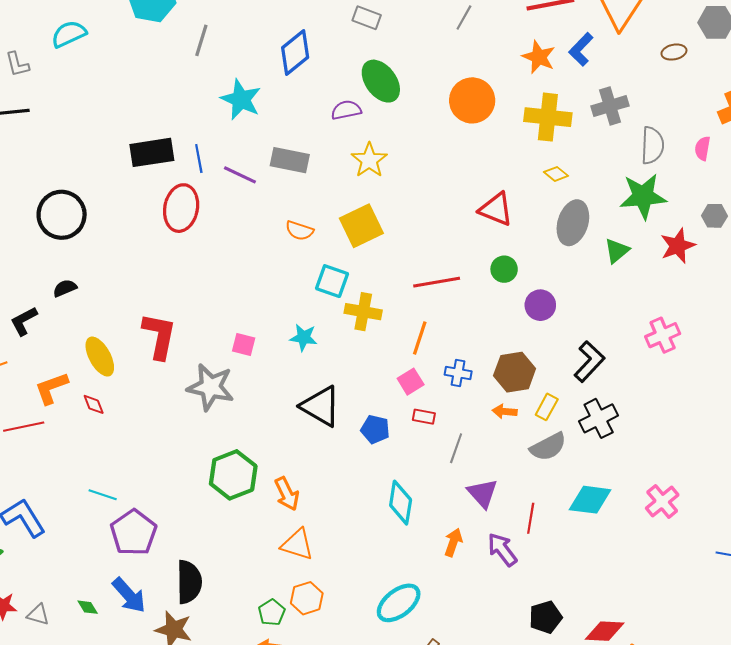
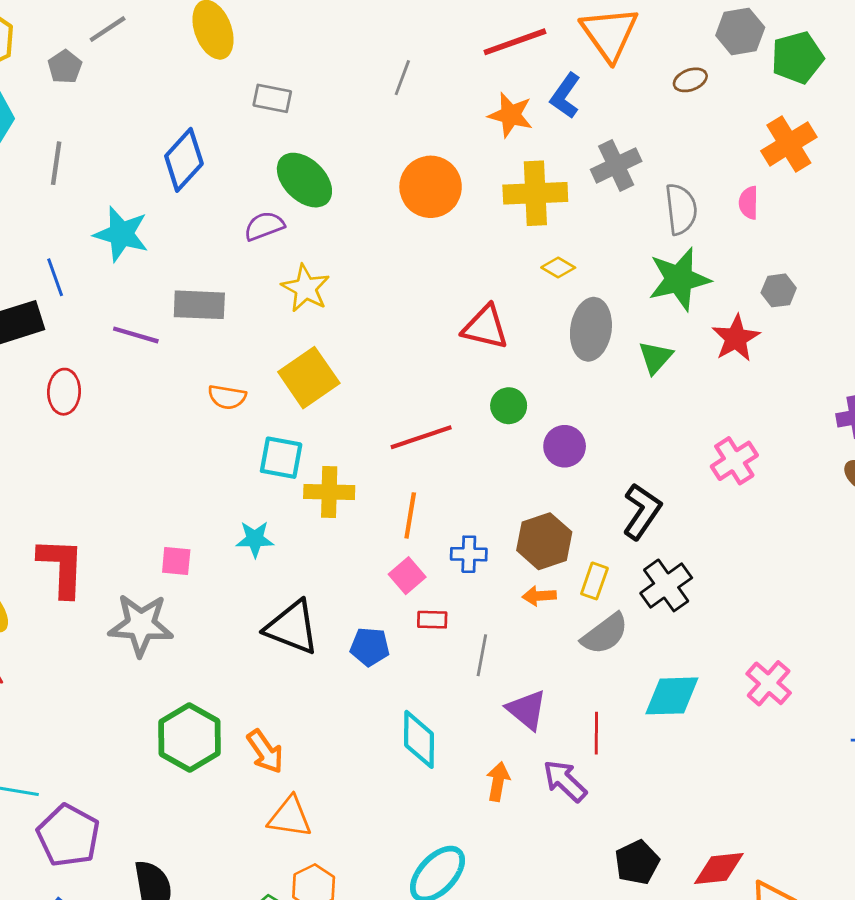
blue line: (199, 159) -> (55, 277), moved
red ellipse: (181, 208) -> (64, 392), size x0.7

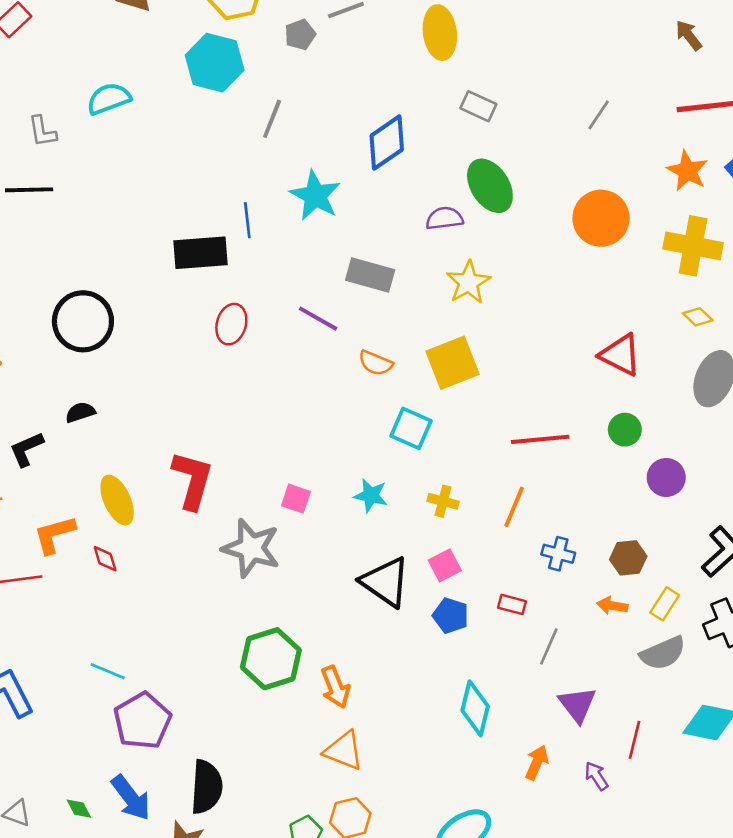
purple line: (136, 335) -> (318, 319), moved
yellow cross: (329, 492) -> (443, 501), moved, size x0.7
brown hexagon: (544, 541) -> (628, 558), size x0.7
pink square: (407, 576) -> (445, 565), moved
purple arrow: (565, 781) -> (596, 776), size x0.7

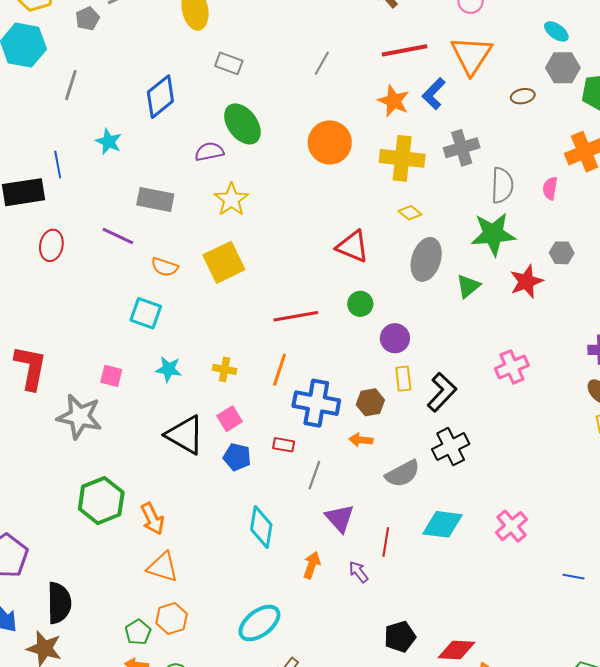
cyan star: (315, 196) -> (109, 142), size x0.7
cyan square: (411, 428) -> (146, 313), moved
blue cross: (558, 554) -> (316, 403), size x1.8
yellow rectangle: (665, 604) -> (403, 379), moved, turned -35

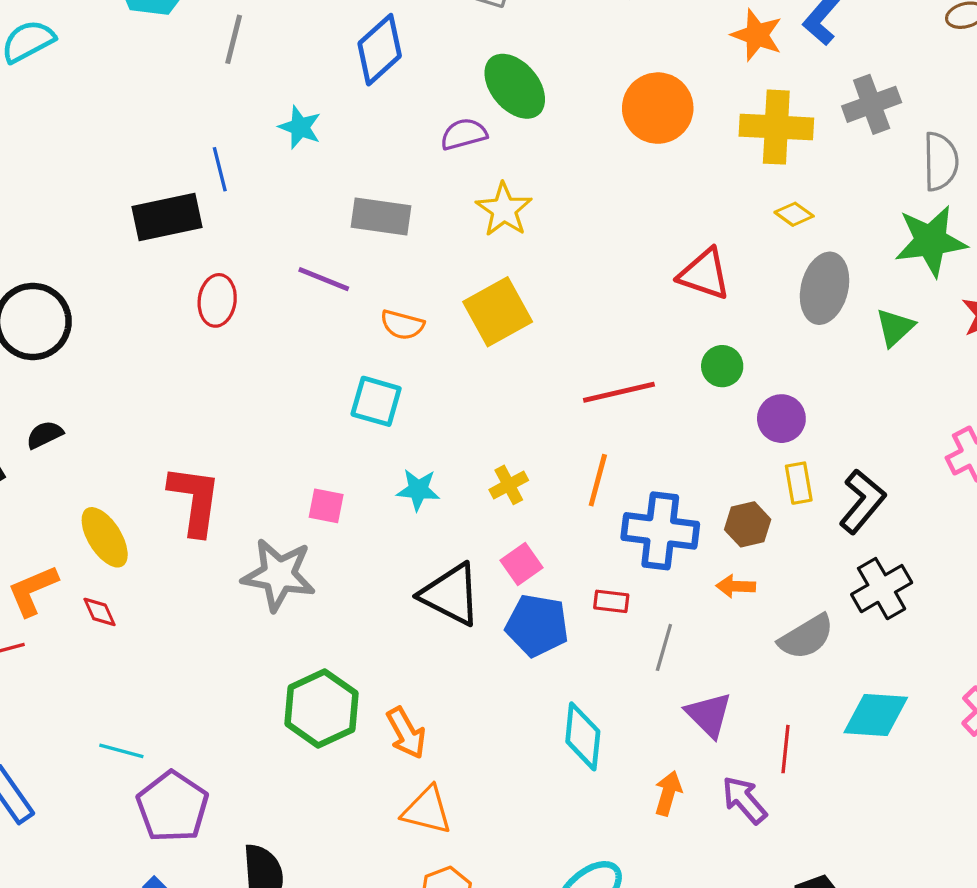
yellow cross: (225, 369) -> (509, 485), turned -35
blue pentagon: (237, 457) -> (537, 625), size x1.4
purple arrow: (359, 572) -> (744, 800), size x1.4

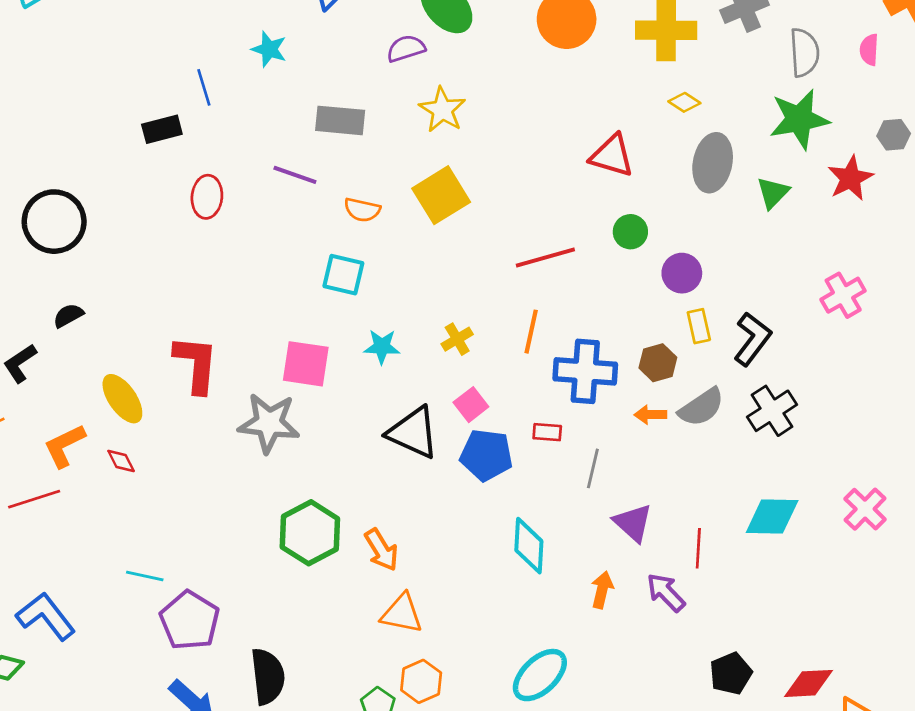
black rectangle: (167, 217) -> (162, 129), size x0.7
pink square: (326, 506) -> (306, 364), size x1.6
gray semicircle: (806, 637) -> (701, 407), moved

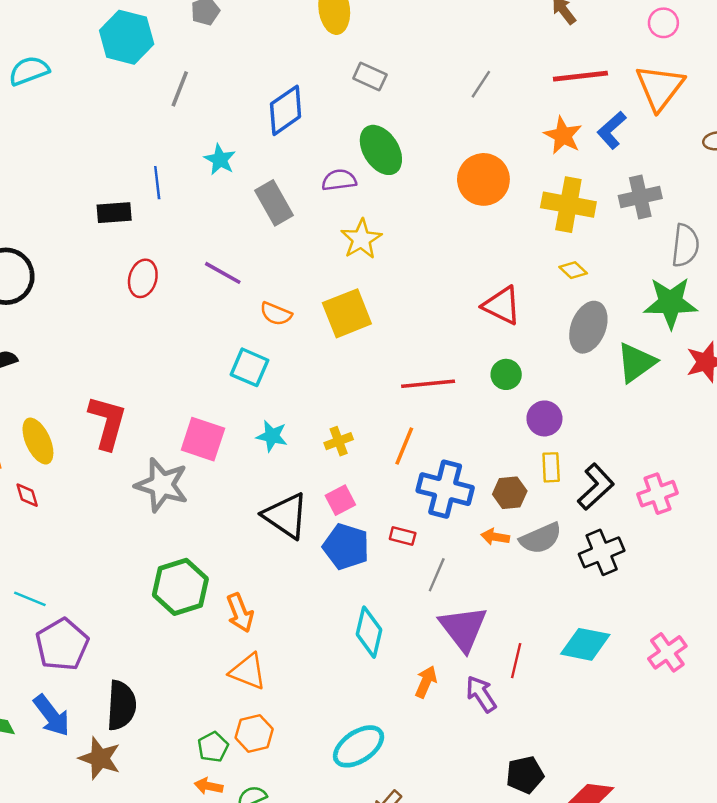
gray rectangle: (340, 120) -> (274, 203), moved, turned 45
green triangle: (773, 193) -> (636, 363), size x1.4
pink cross: (843, 295) -> (658, 494), moved
purple triangle: (633, 523) -> (463, 628), size x1.4

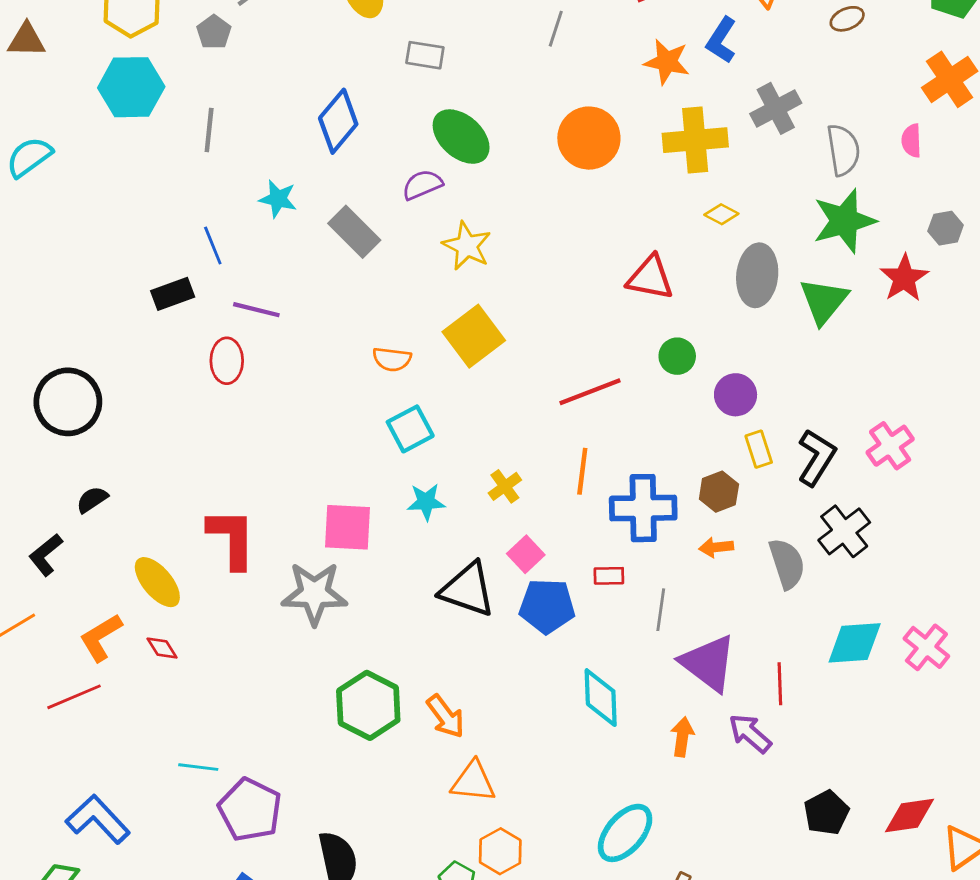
purple line: (223, 273) -> (256, 310), moved
cyan square: (249, 367) -> (410, 429), moved, turned -36
gray semicircle: (541, 538) -> (787, 564), moved, turned -69
pink cross: (667, 652) -> (926, 647), moved

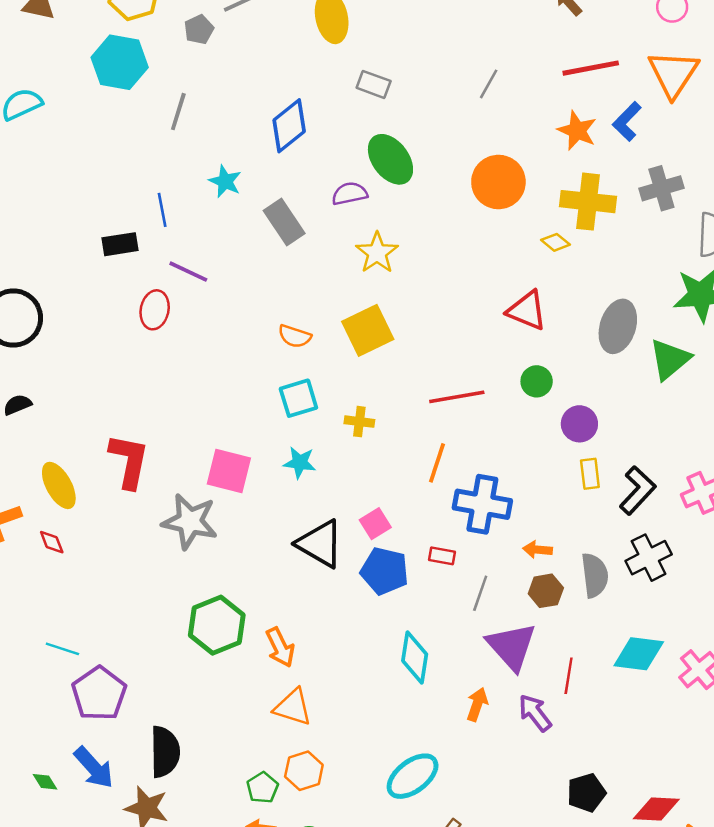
yellow diamond: (721, 214) -> (556, 242), moved
yellow cross: (505, 486) -> (359, 422), moved, turned 32
brown hexagon: (719, 492) -> (546, 591), moved

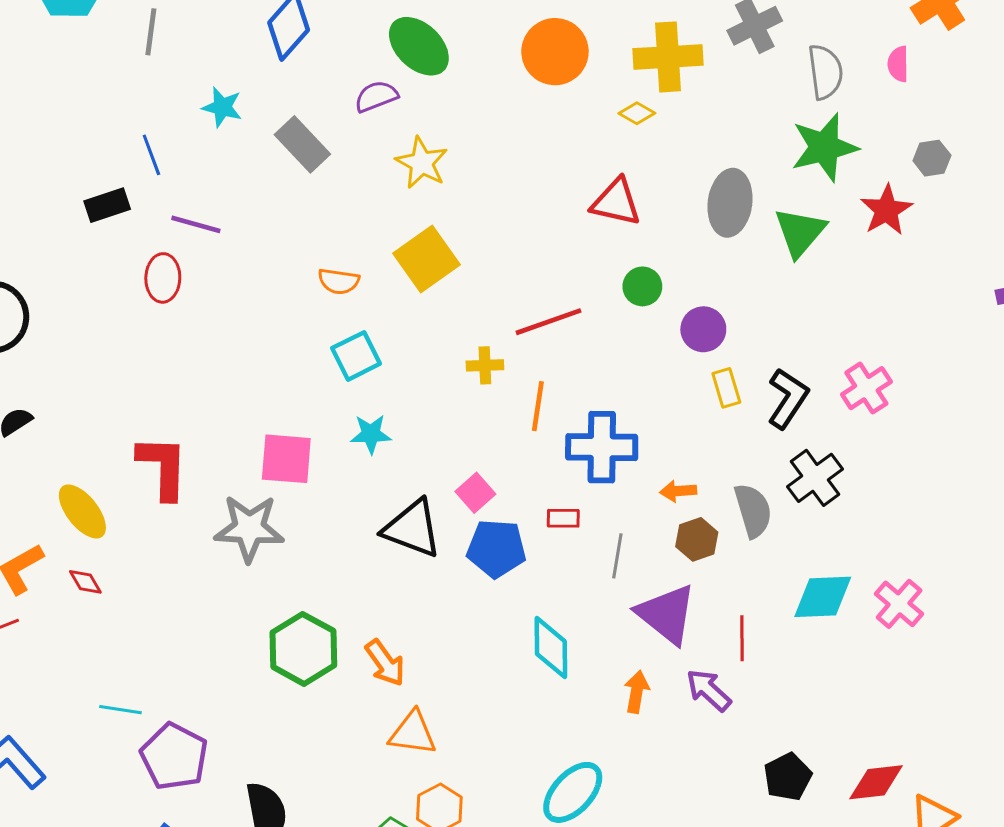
yellow cross: (359, 422) -> (485, 365), moved

